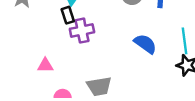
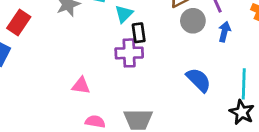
black rectangle: (68, 15) -> (139, 33), moved

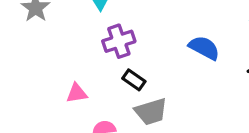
black rectangle: (139, 33) -> (134, 80), moved, turned -30

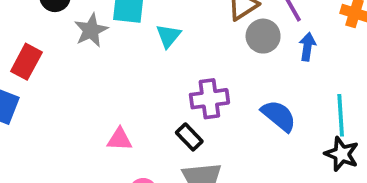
purple cross: (119, 41) -> (209, 99), moved

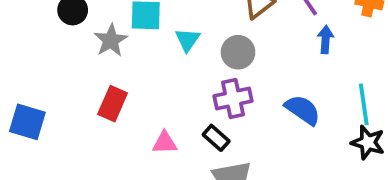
gray circle: (263, 36) -> (238, 52), moved
red rectangle: (26, 62) -> (113, 104), moved
pink triangle: (119, 139) -> (165, 143), moved

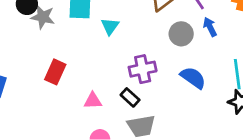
blue arrow: (325, 39) -> (210, 27), turned -30
gray star: (111, 40) -> (43, 17), moved, turned -30
gray circle: (238, 52) -> (181, 34), moved

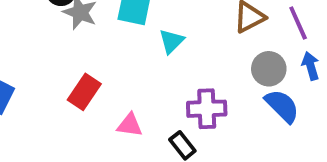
blue semicircle: (193, 78) -> (282, 106), moved
pink triangle: (93, 101) -> (130, 125), moved

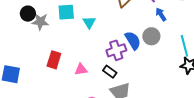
gray circle: (269, 69) -> (151, 36), moved
blue semicircle: (282, 106) -> (133, 40), moved, turned 30

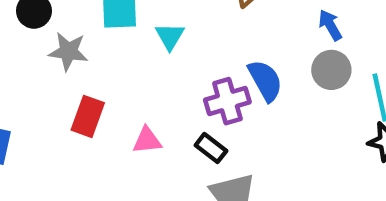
gray star: (40, 22) -> (68, 51), moved
gray circle: (151, 36) -> (331, 70), moved

